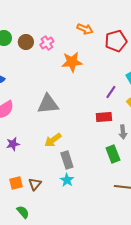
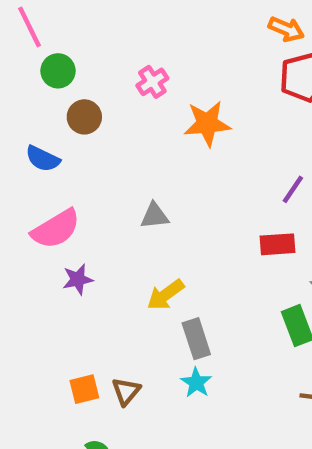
orange arrow: (85, 29) -> (286, 29), moved
brown circle: (26, 42) -> (84, 117), moved
gray triangle: (48, 104) -> (155, 216), size x0.6
purple star: (13, 144) -> (78, 279), moved

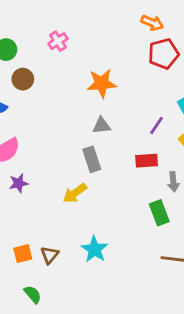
pink cross: (152, 82) -> (58, 41), moved
gray triangle: (155, 216) -> (102, 126), moved
gray rectangle: (196, 339) -> (92, 159), moved
cyan star: (196, 383) -> (95, 249), size x1.4

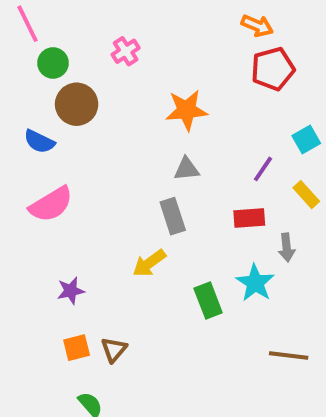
brown circle: (23, 79) -> (77, 104), size x1.4
purple star: (19, 183) -> (71, 291), moved
green rectangle: (159, 213) -> (208, 301), moved
cyan star: (95, 249) -> (255, 283), moved

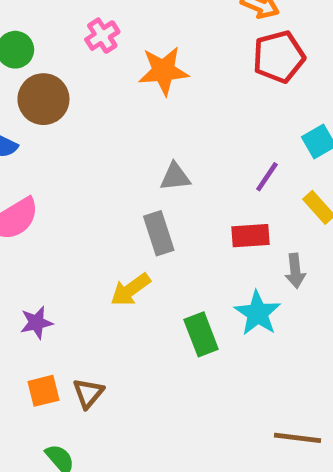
orange star: (186, 110) -> (163, 71), moved
brown line: (289, 355) -> (298, 438), moved

